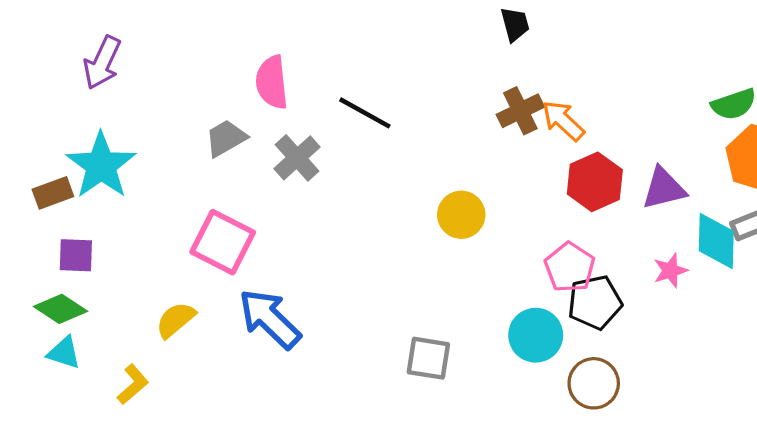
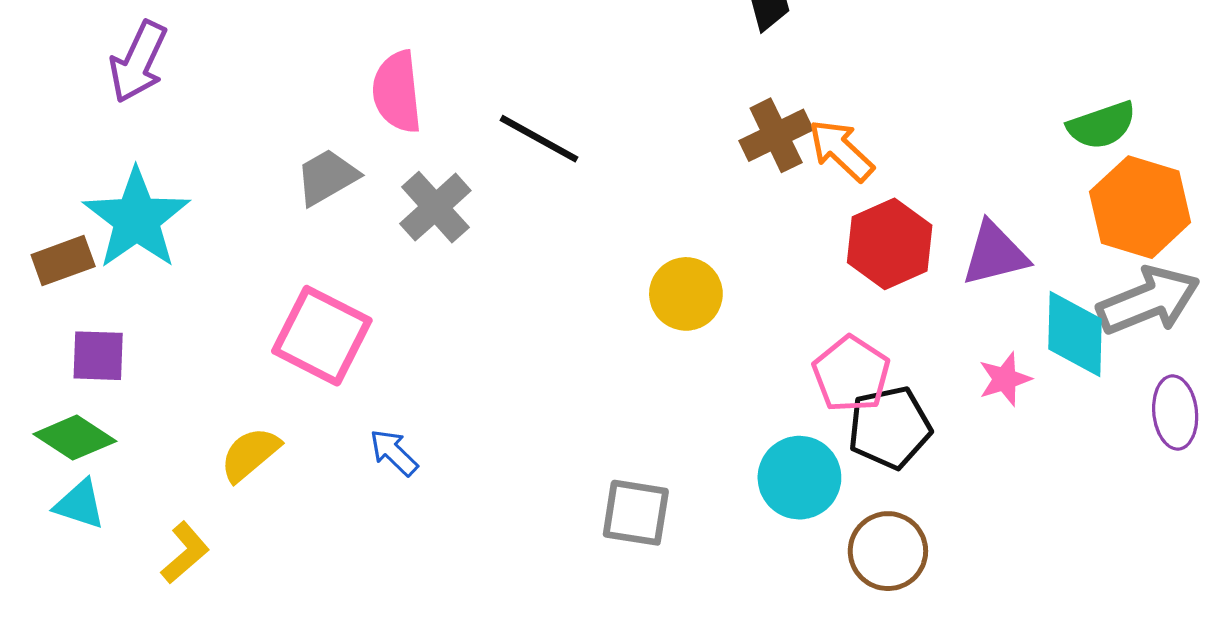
blue arrow: (270, 319) -> (394, 453), size x0.5

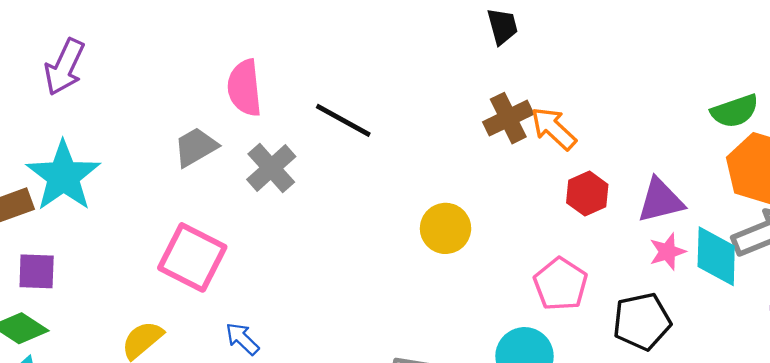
red hexagon: (890, 244) -> (587, 194), size x0.7
pink star: (1005, 379) -> (667, 252), moved
black pentagon: (890, 428) -> (642, 321), moved

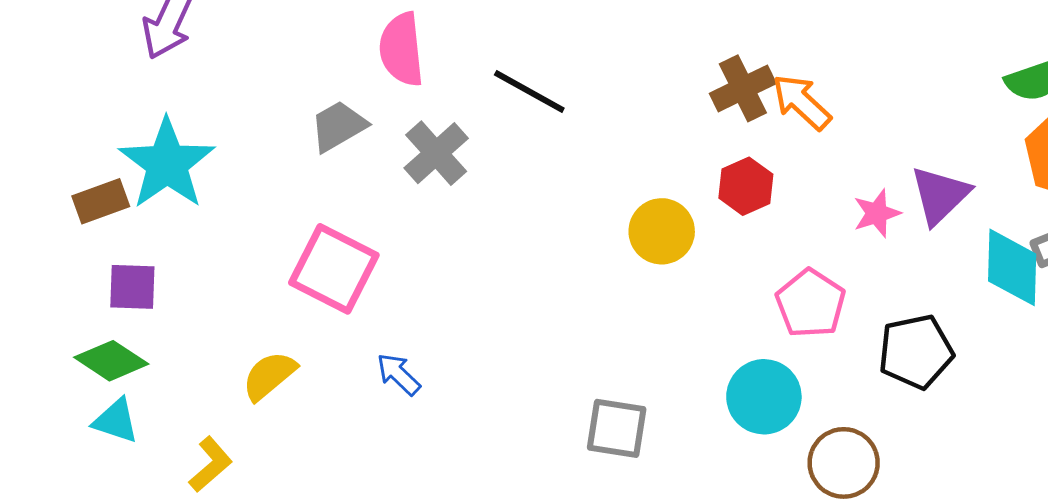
red hexagon: (587, 194) -> (746, 186), moved
purple triangle: (660, 201) -> (940, 195), turned -30
pink star: (667, 252) -> (877, 213), moved

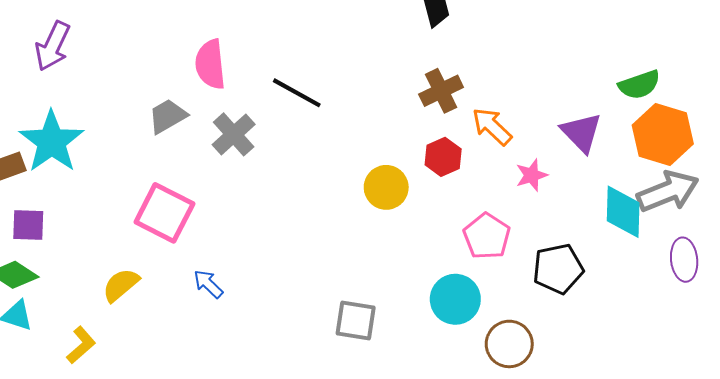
orange arrow: (802, 102) -> (492, 126), moved
purple triangle: (940, 195) -> (581, 132), moved, turned -30

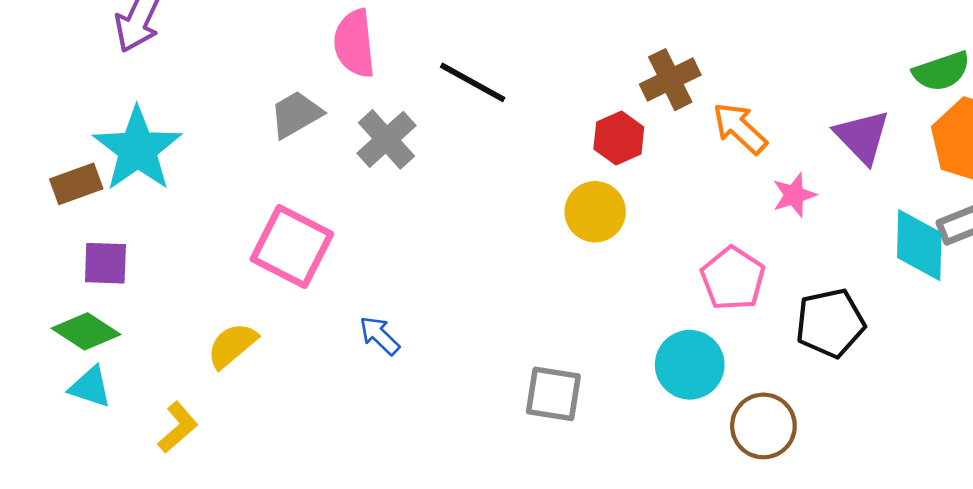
red hexagon: (443, 157) -> (619, 138), moved
blue arrow: (208, 284) -> (379, 336), moved

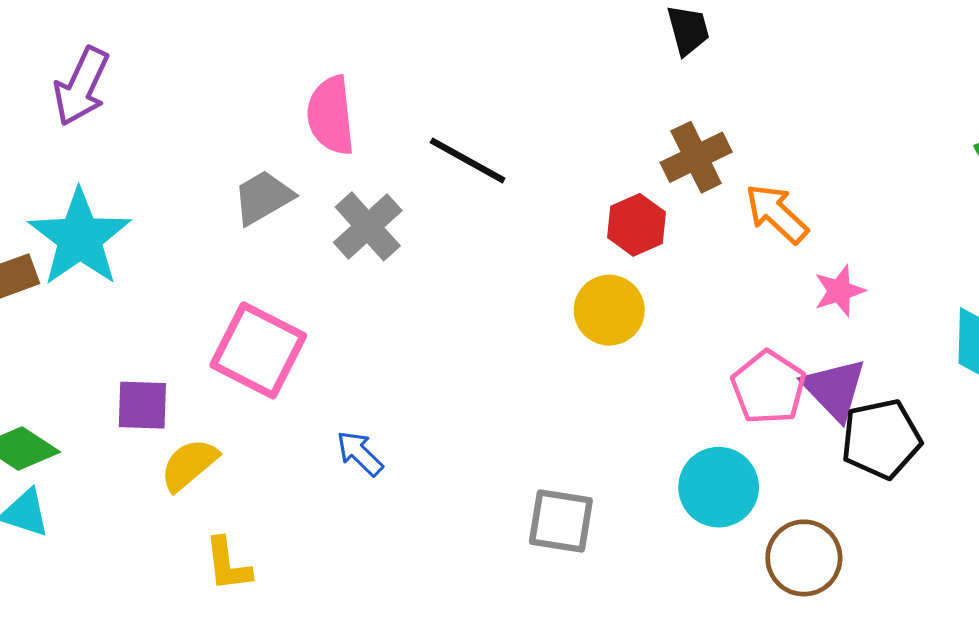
purple triangle: (862, 137) -> (834, 389), moved
purple square: (105, 263) -> (142, 405), moved
yellow L-shape: (178, 427) -> (228, 564), moved, turned 124

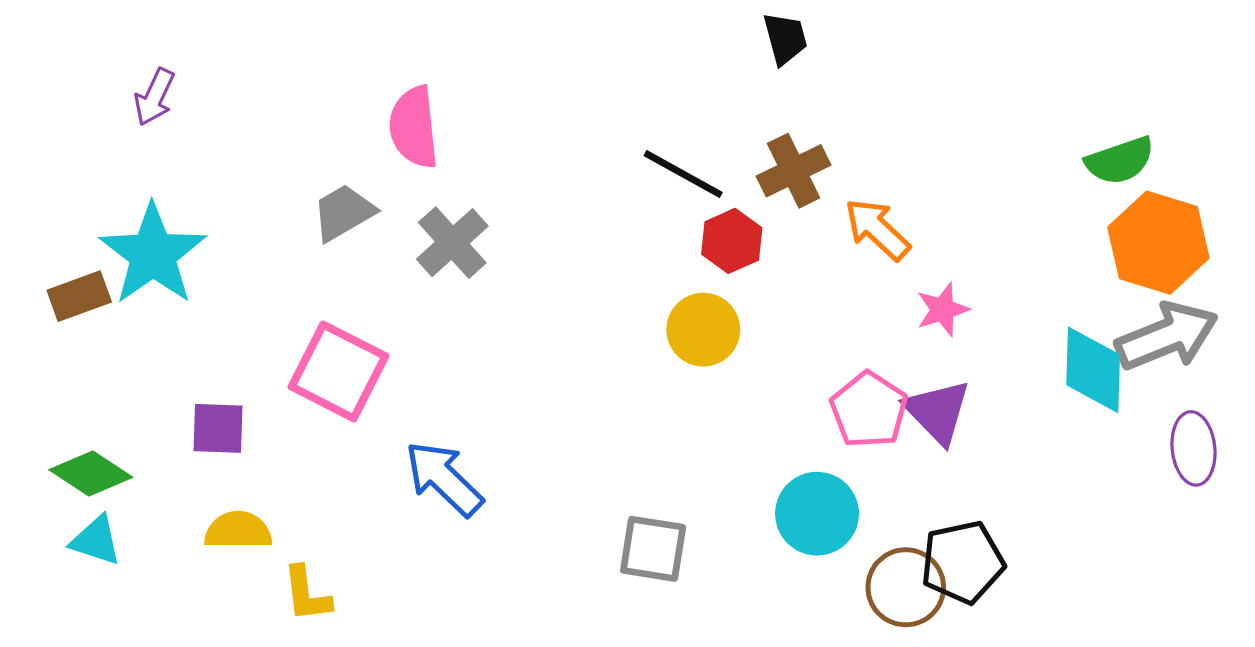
purple arrow: (81, 86) -> (154, 97), size x0.7
black line: (468, 160) -> (683, 174), moved
black pentagon: (881, 439) -> (963, 562), moved
blue arrow: (360, 453) -> (444, 479), size x1.6
yellow semicircle: (189, 465) -> (238, 530), moved, turned 40

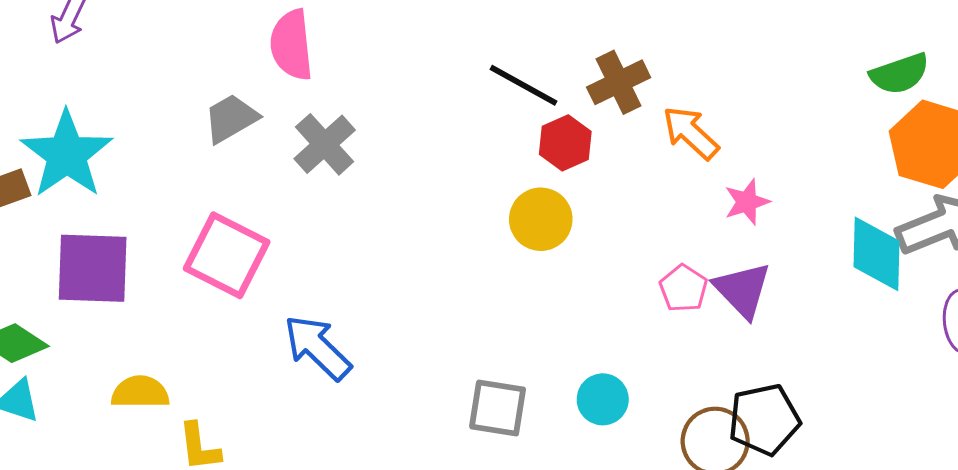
pink pentagon: (869, 410) -> (683, 288), size x0.7
purple square: (218, 428) -> (93, 268), moved, size x1.6
cyan circle: (817, 514) -> (603, 399), moved, size x0.7

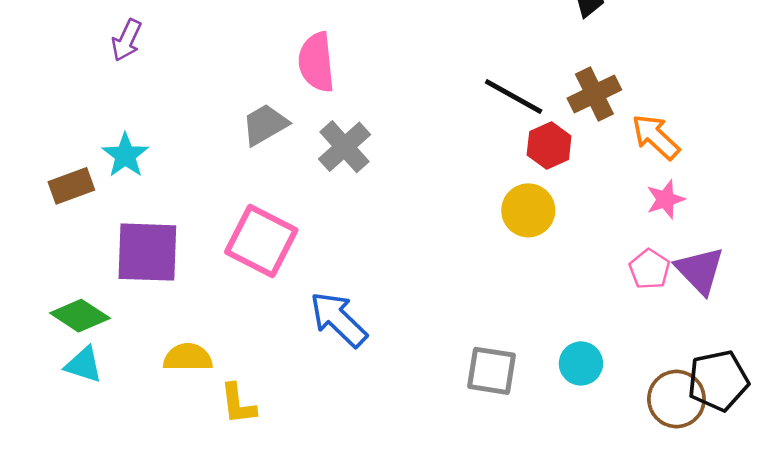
cyan star: (67, 154) -> (125, 155), size x0.6
pink star: (747, 202) -> (665, 199), moved

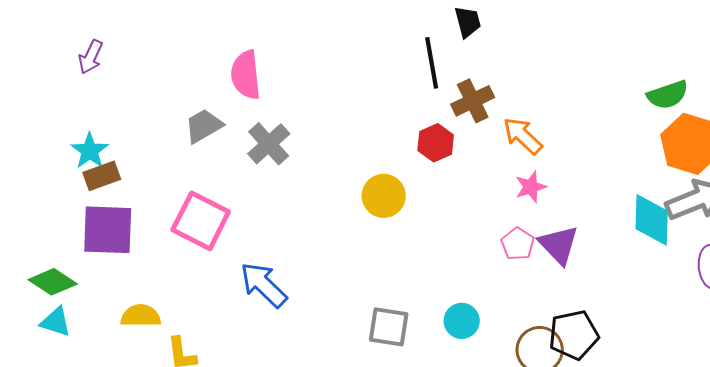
black line: (514, 96) -> (432, 63), moved, turned 51
brown rectangle: (71, 186) -> (102, 176), moved
yellow circle: (528, 210) -> (384, 196), moved

